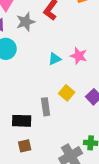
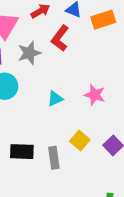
cyan triangle: (55, 59) -> (55, 99), moved
black rectangle: (22, 121) -> (22, 152), moved

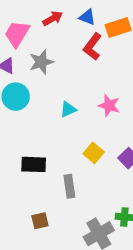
red L-shape: (60, 38) -> (92, 47), moved
gray rectangle: (54, 158) -> (69, 186), moved

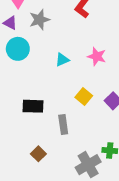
brown square: (40, 221) -> (38, 154), turned -32

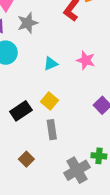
yellow square: (84, 96) -> (50, 101), moved
black rectangle: (33, 106) -> (21, 111), turned -36

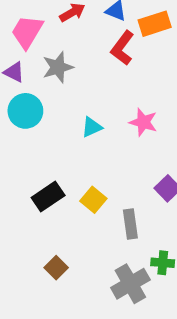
yellow square: (50, 101) -> (93, 200), moved
gray rectangle: (52, 130) -> (130, 224), moved

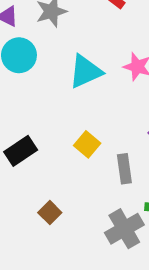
cyan triangle: (92, 127) -> (85, 71), size x1.6
black rectangle: (48, 197) -> (21, 151), moved

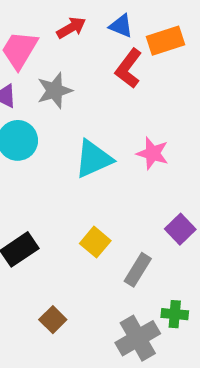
gray rectangle: (124, 169) -> (138, 270), turned 40

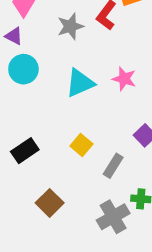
gray star: (55, 91) -> (70, 26), moved
brown square: (53, 320) -> (50, 203), size x1.4

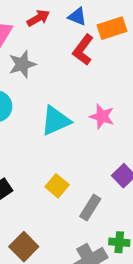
gray star: (70, 26) -> (22, 64), moved

